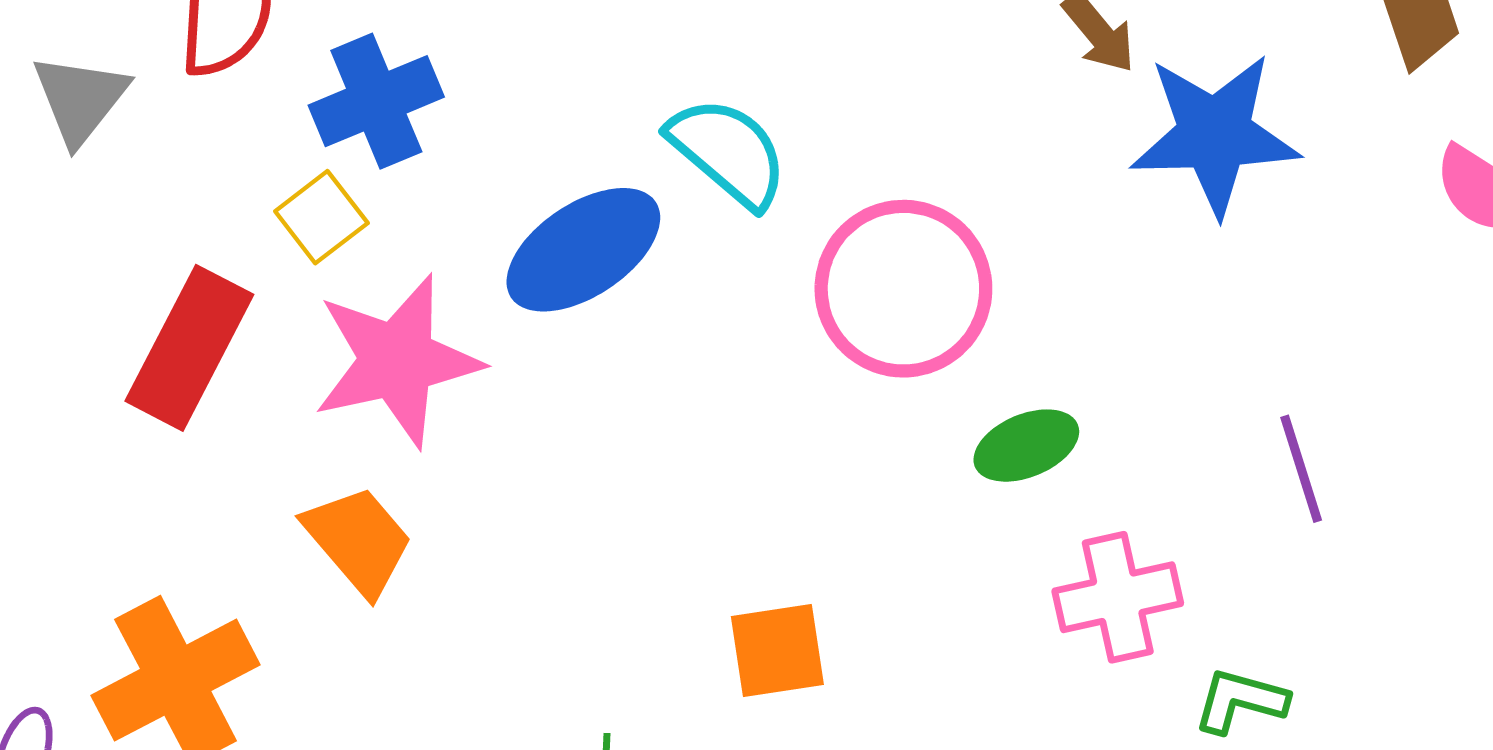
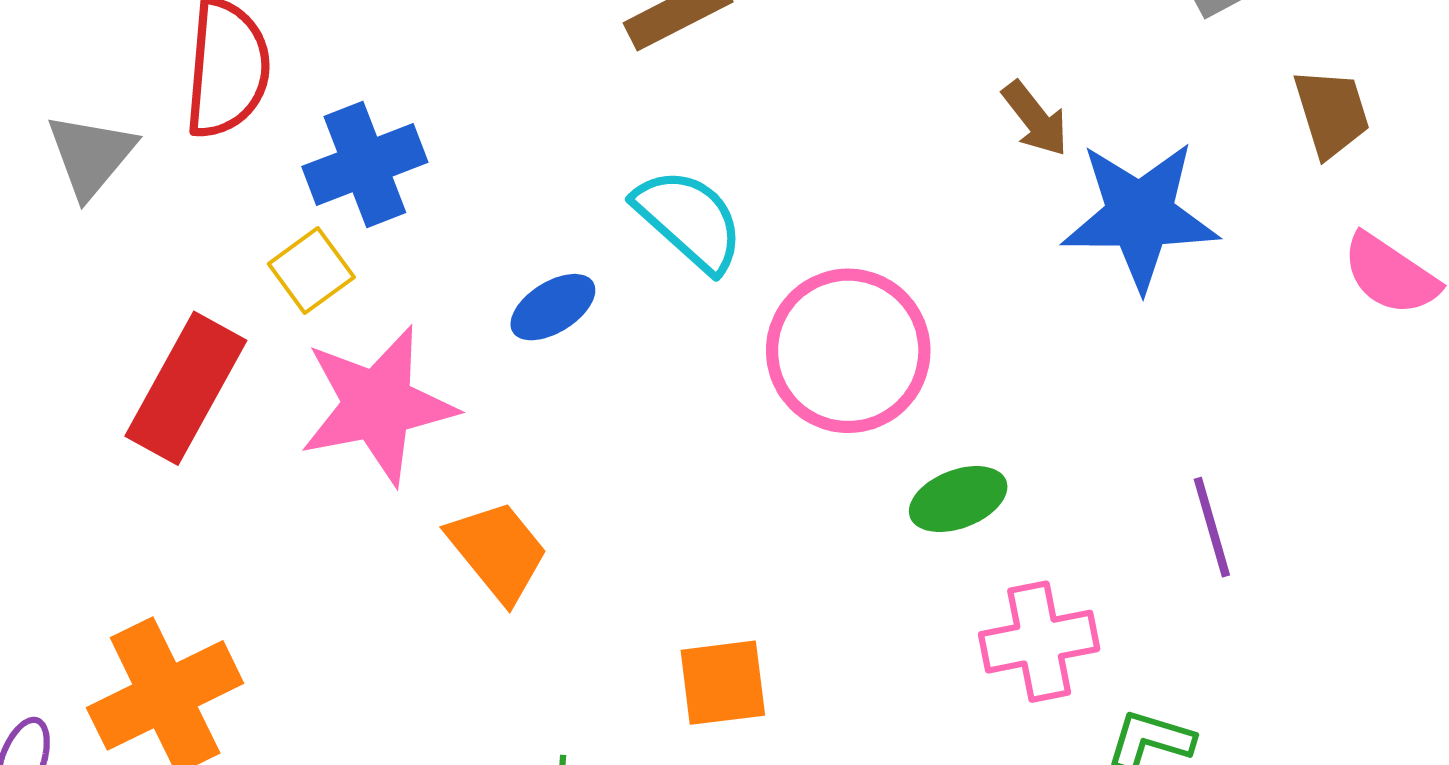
blue ellipse: (583, 250) -> (553, 307), size x0.6
orange trapezoid: (358, 540) -> (498, 551), moved

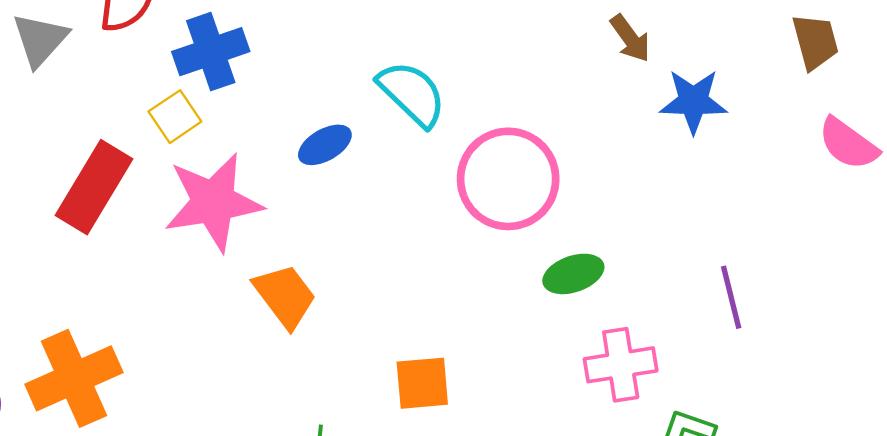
blue star: (1140, 215) -> (693, 101), size x0.7

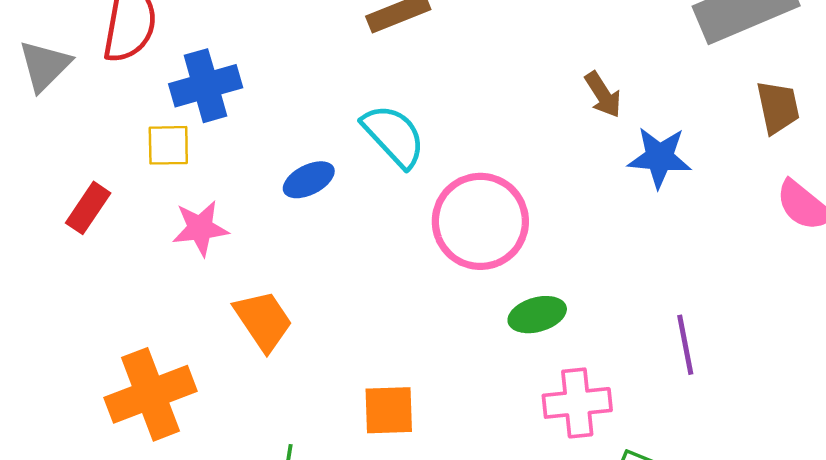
yellow square: (175, 117) -> (168, 145), turned 30
red rectangle: (94, 187) -> (88, 208), size x0.6
pink star: (213, 202) -> (200, 228), size x0.6
orange cross: (74, 378) -> (150, 394), moved

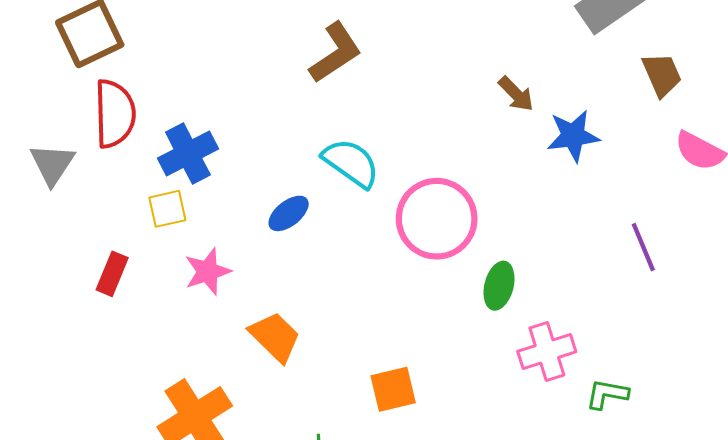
green ellipse: (537, 315) -> (499, 286), turned -48
purple line: (685, 345) -> (643, 247), moved

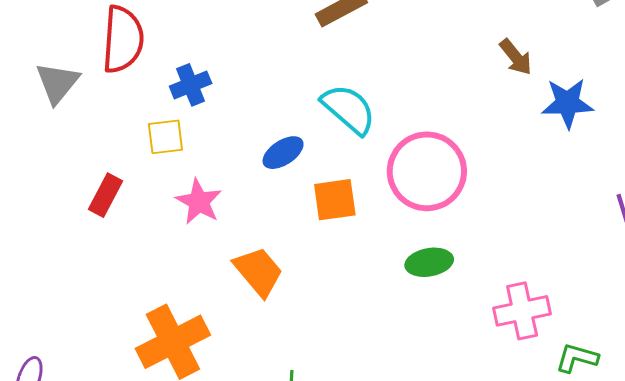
blue cross: (188, 154) -> (191, 85), size x0.7
pink star: (208, 271) -> (199, 202), turned -30
green ellipse: (499, 286) -> (429, 262), moved, turned 60
orange square: (393, 389) -> (335, 200), moved

